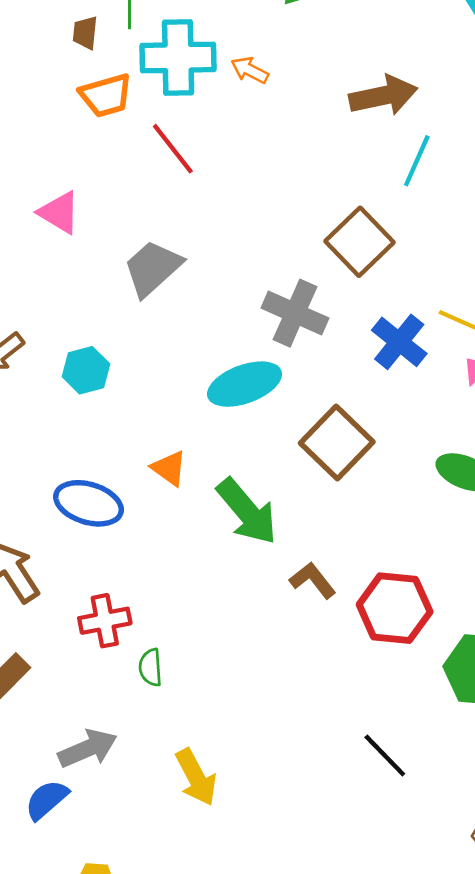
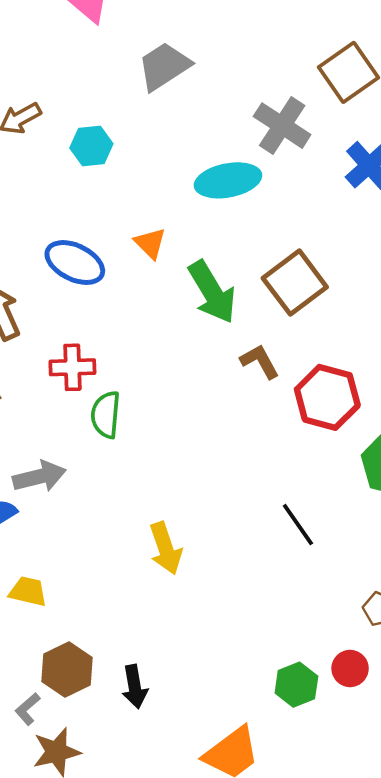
brown square: (337, 443) -> (295, 283), moved
green semicircle: (151, 667) -> (106, 415), size x1.4
yellow arrow: (196, 777) -> (166, 548), moved

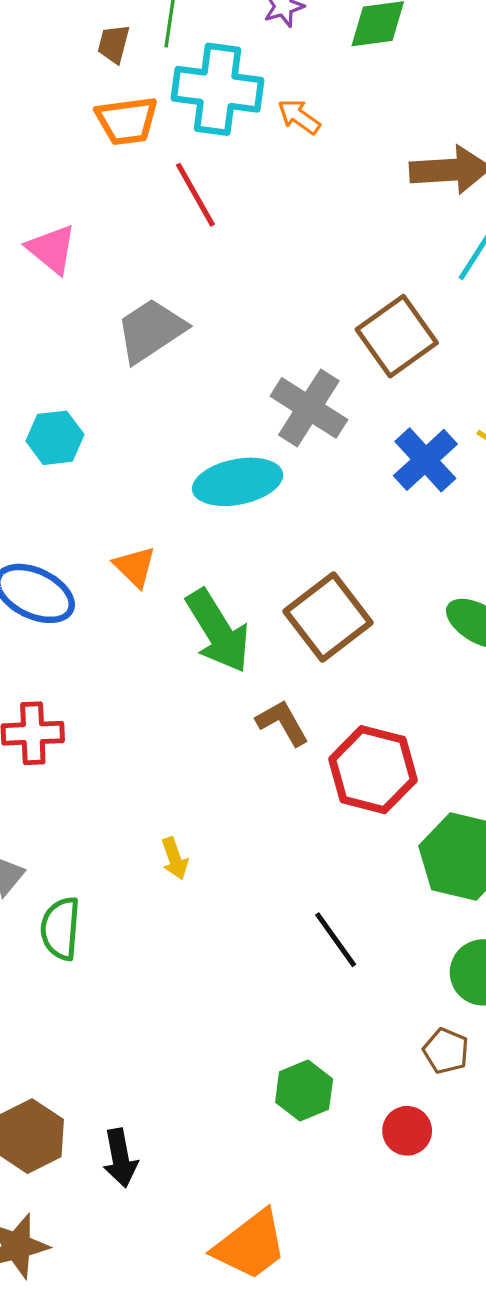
green semicircle: (106, 415) -> (60, 928), moved
yellow arrow: (166, 548) -> (175, 859), moved, size x0.6
green hexagon: (296, 685) -> (304, 1091), moved

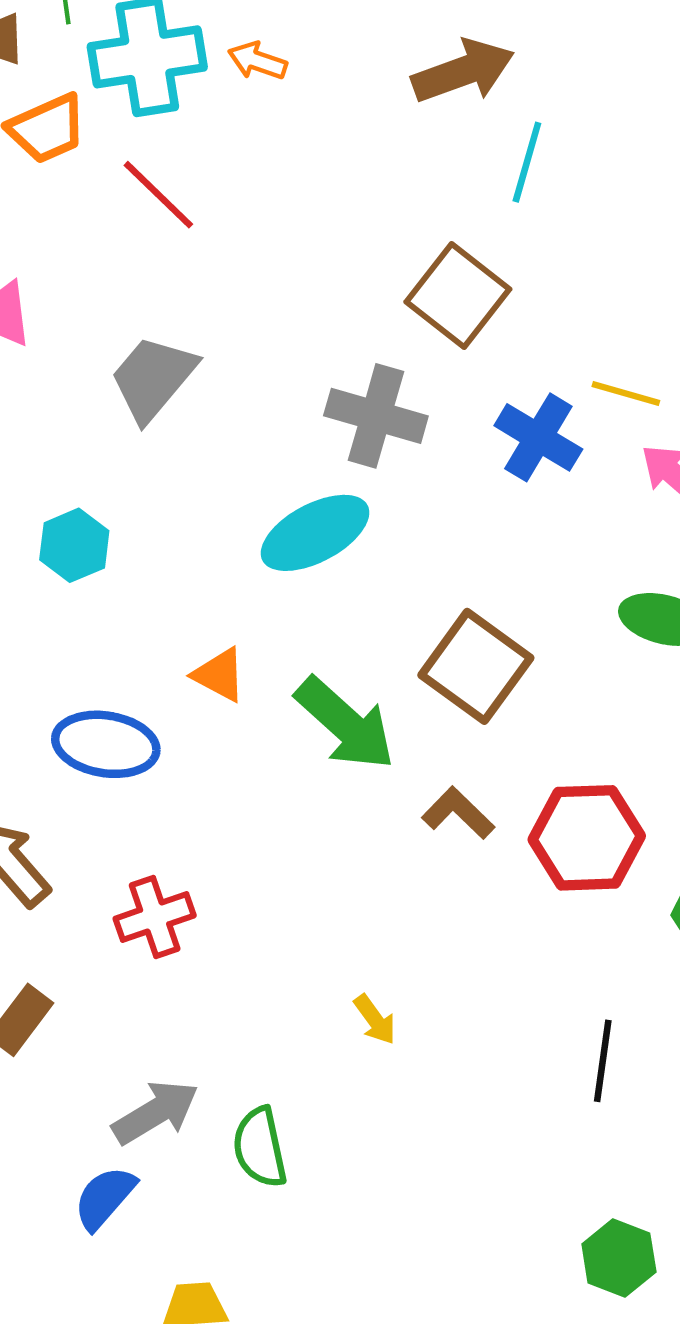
black line: (336, 940) -> (603, 1061), turned 60

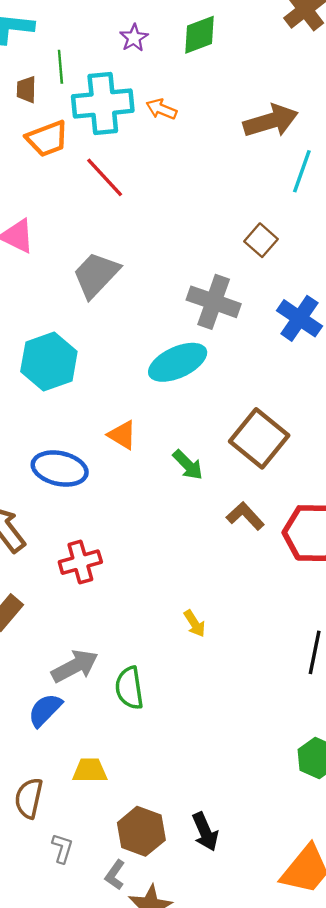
brown square: (458, 295) -> (261, 240), size x0.6
cyan hexagon: (74, 545) -> (49, 361), size x1.5
green arrow: (345, 724) -> (188, 465), size x0.6

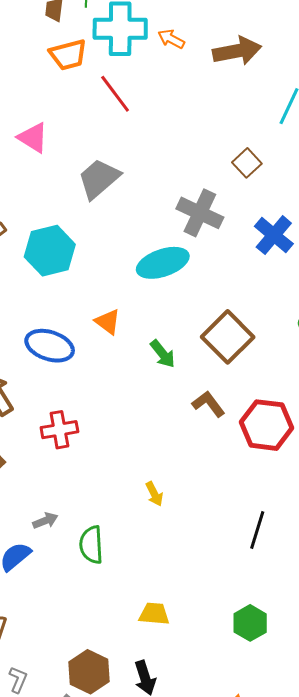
brown arrow: (271, 121) -> (237, 51), moved
gray arrow: (75, 666) -> (45, 521), size x0.6
yellow trapezoid: (90, 770) -> (154, 614), moved

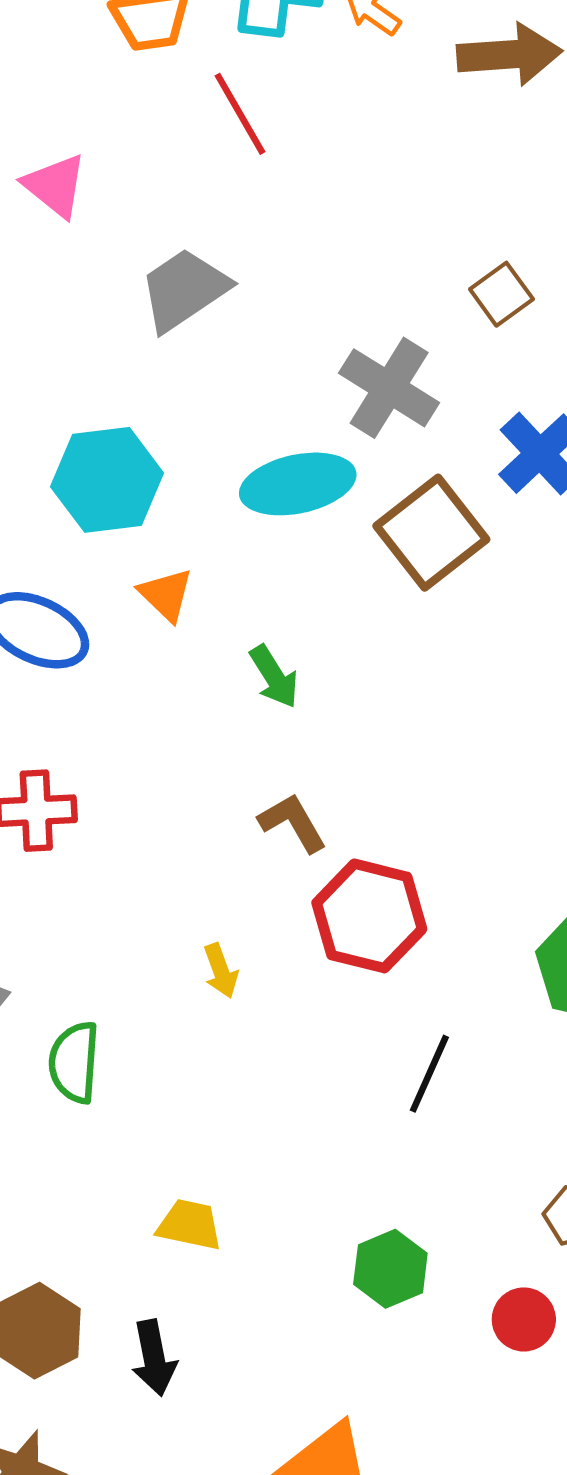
cyan hexagon: (50, 251) -> (107, 480), moved
brown square: (228, 337) -> (431, 533), moved
brown L-shape: (209, 404) -> (293, 823), moved
red hexagon: (266, 425) -> (369, 916), moved

